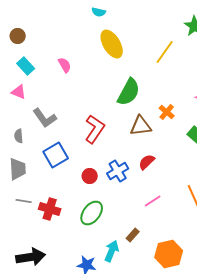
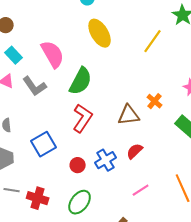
pink semicircle: (65, 65) -> (53, 54), size x1.8
green semicircle: (129, 92) -> (81, 81), moved
gray L-shape: (45, 118) -> (35, 86), moved

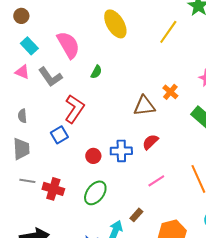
green semicircle: (81, 81) -> (96, 72), size x0.5
red L-shape: (83, 118) -> (74, 109), moved
blue square: (44, 144) -> (59, 135), size x0.7
blue cross: (106, 160) -> (121, 151), turned 30

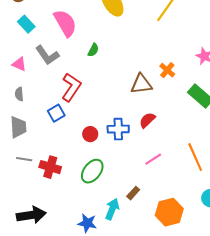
pink triangle: (22, 72) -> (19, 64), moved

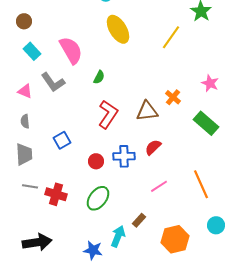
red L-shape: (71, 87) -> (108, 114), moved

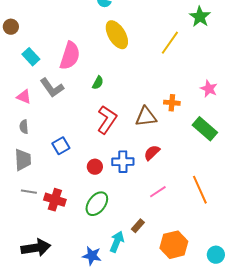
brown circle: (24, 21) -> (11, 27), moved
pink semicircle: (71, 50) -> (70, 56), turned 48
orange cross: (173, 97) -> (172, 103), turned -35
cyan circle: (216, 225) -> (216, 255), moved

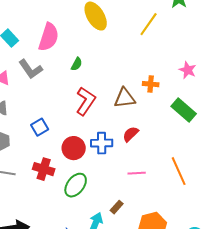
red circle: (95, 167) -> (74, 148), size x1.5
pink line: (158, 192) -> (137, 173), turned 30
red cross: (55, 200) -> (44, 169), moved

